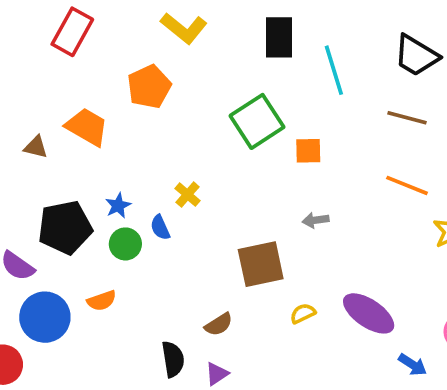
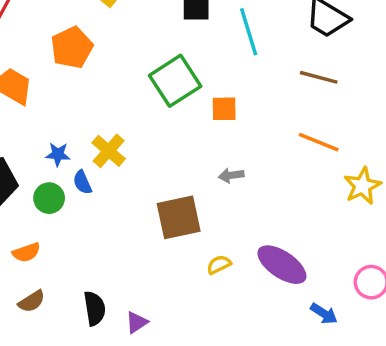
yellow cross: (188, 195) -> (109, 151), size x1.4
blue star: (118, 206) -> (58, 154), moved, turned 30
brown semicircle: (219, 324) -> (32, 301), moved

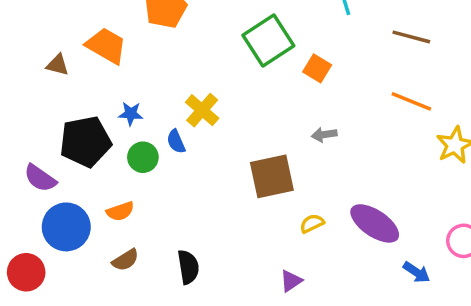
orange square: (224, 109) -> (317, 68), turned 32
blue star: (58, 154) -> (131, 114), moved
purple triangle: (137, 322) -> (291, 281), moved

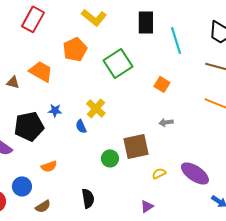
green square: (268, 40) -> (118, 63), moved
green circle: (143, 157) -> (110, 158), moved
blue circle: (66, 227) -> (22, 186), moved, size x0.7
brown semicircle: (125, 260) -> (43, 206), moved

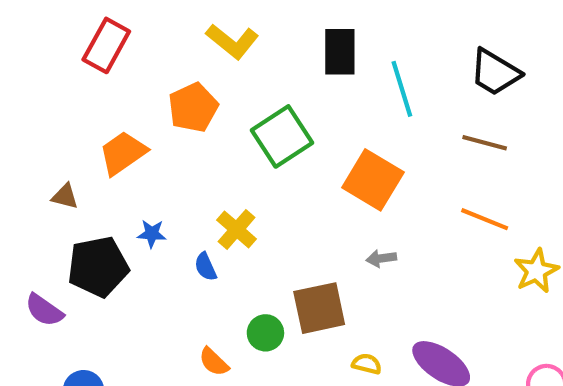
orange trapezoid: (41, 71) -> (123, 153), turned -65
brown triangle: (13, 82) -> (65, 196), moved
orange square: (162, 84) -> (373, 180), size x1.8
orange semicircle: (49, 166) -> (214, 362), moved, turned 63
yellow semicircle: (159, 173) -> (367, 364), turned 40

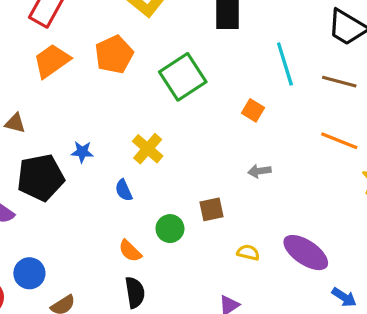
cyan line: (402, 89) -> (285, 64), moved
orange trapezoid: (123, 153) -> (52, 61), moved
orange square: (373, 180) -> (253, 110), size x0.5
blue semicircle: (206, 267) -> (124, 190), moved
brown square: (319, 308) -> (212, 209), size x0.6

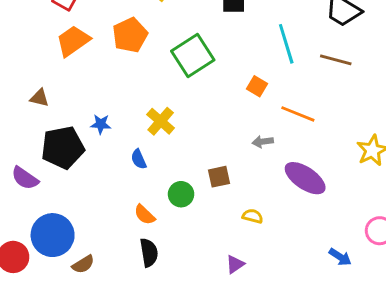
orange line: (339, 141) -> (298, 114), moved
purple ellipse: (306, 253) -> (305, 178), moved
blue circle: (29, 273) -> (53, 235), size x1.5

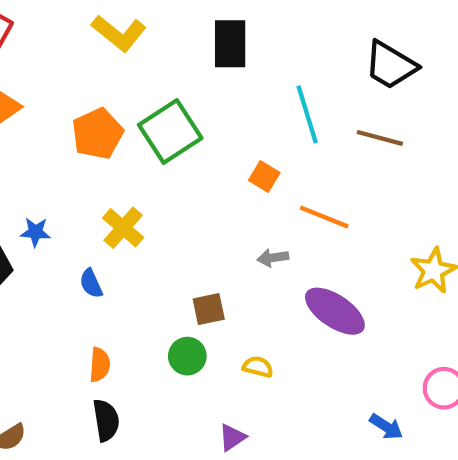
orange pentagon: (130, 35) -> (97, 134), moved
green circle: (181, 194) -> (187, 356), moved
orange semicircle: (145, 215) -> (100, 365), turned -130

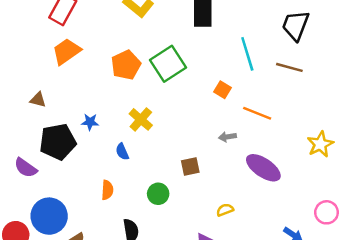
black trapezoid: (391, 65) -> (296, 25), turned 80
green circle: (187, 356) -> (158, 194), moved
orange semicircle: (100, 365) -> (107, 190), moved
yellow semicircle: (258, 367) -> (225, 210), moved, turned -35

